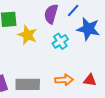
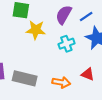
yellow star: (27, 35) -> (36, 30), turned -30
red triangle: (90, 80) -> (88, 74), moved

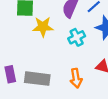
orange arrow: (61, 82) -> (76, 78), turned 78

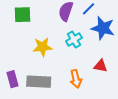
yellow star: (43, 27) -> (42, 47), moved

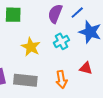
yellow star: (42, 47) -> (31, 47), turned 30

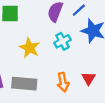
red triangle: (86, 68) -> (89, 78), moved, turned 48

